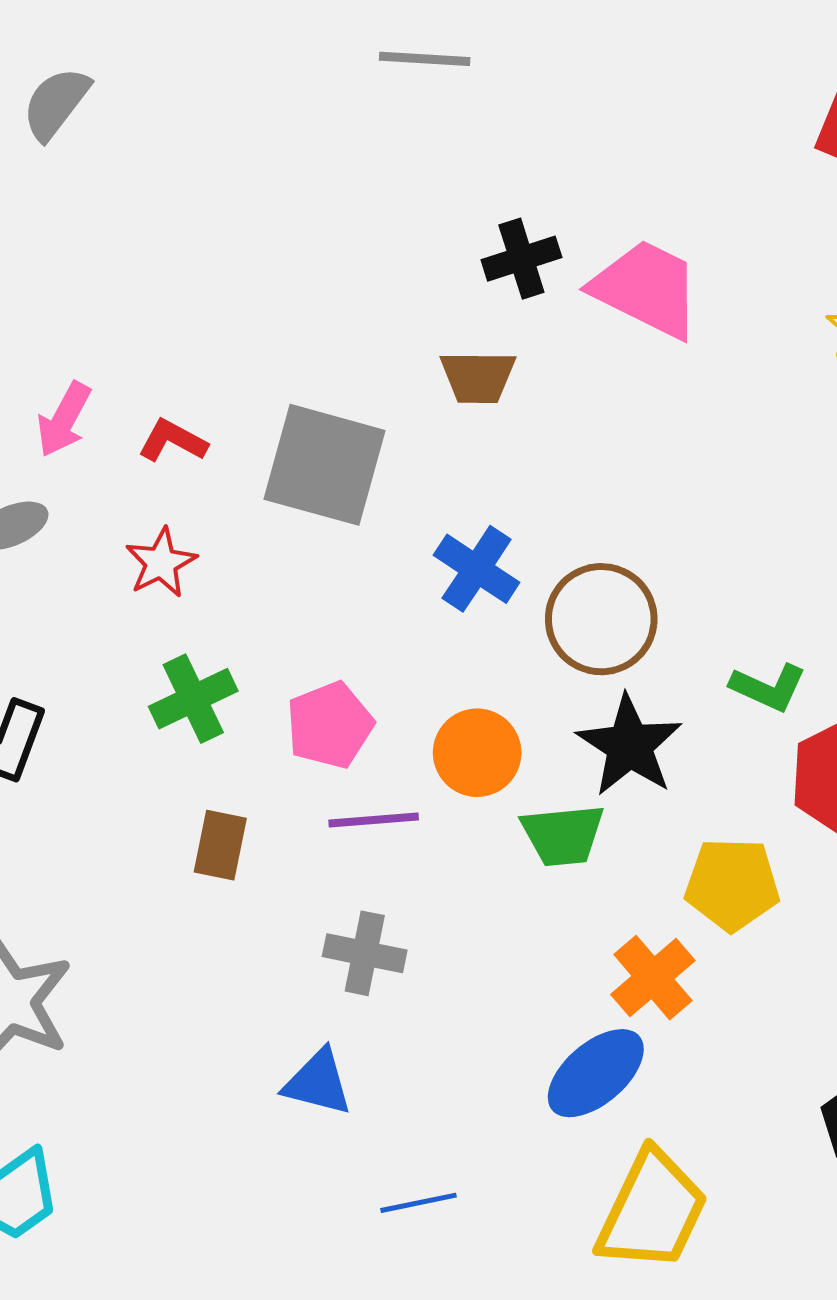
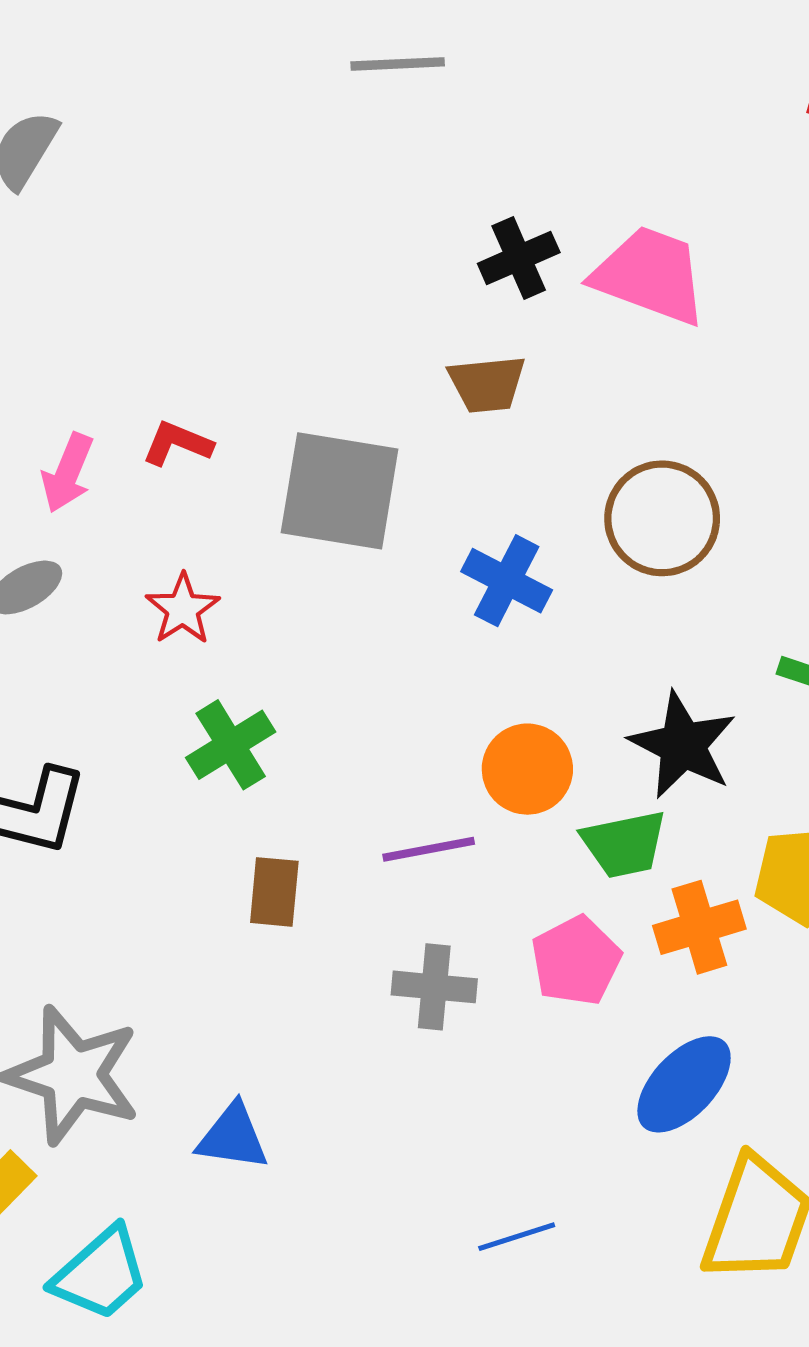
red L-shape: (173, 441) -> (177, 443), moved
brown circle: (601, 619) -> (662, 518), moved
pink pentagon: (330, 725) -> (576, 961), moved
orange cross: (653, 978) -> (699, 927), moved, turned 30
blue triangle: (318, 1082) -> (233, 1137), moved

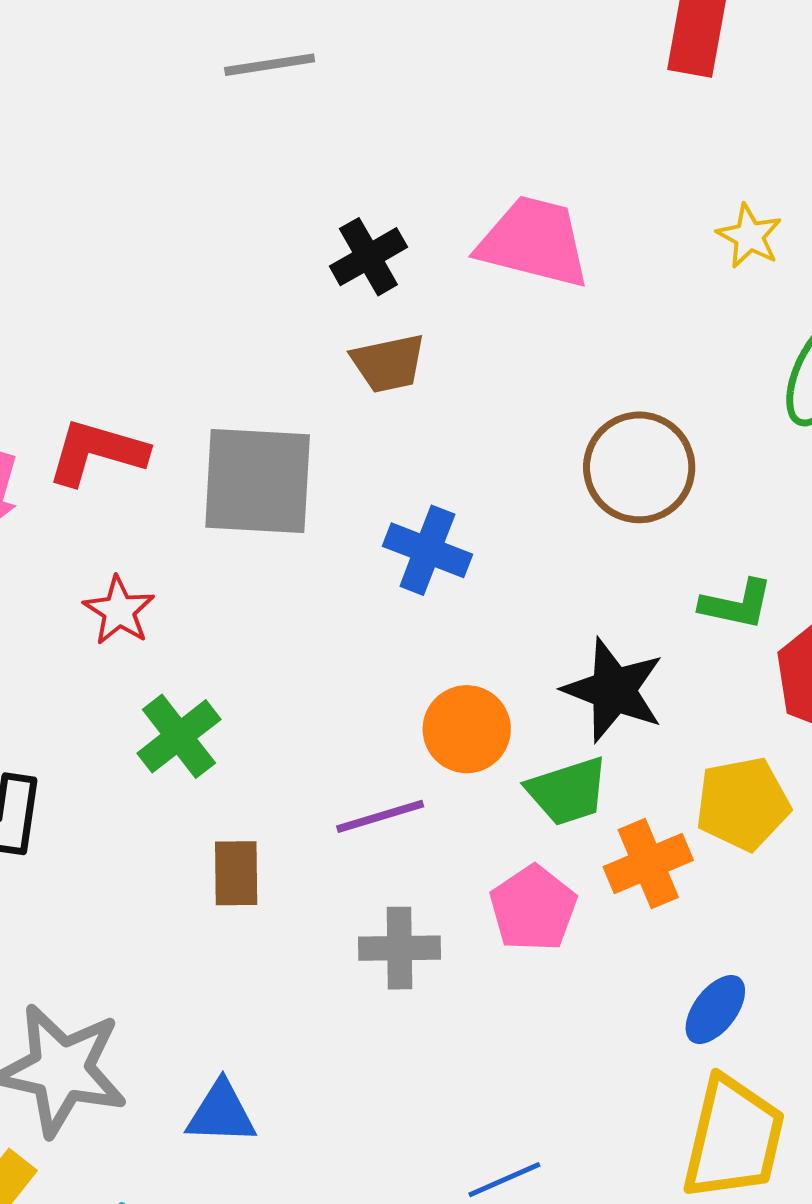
black cross: (519, 258) -> (368, 257), moved
red L-shape: (177, 443) -> (97, 452), size x1.5
brown circle: (662, 518) -> (639, 467), moved
blue ellipse: (684, 1084) -> (715, 1009), moved, size x0.7

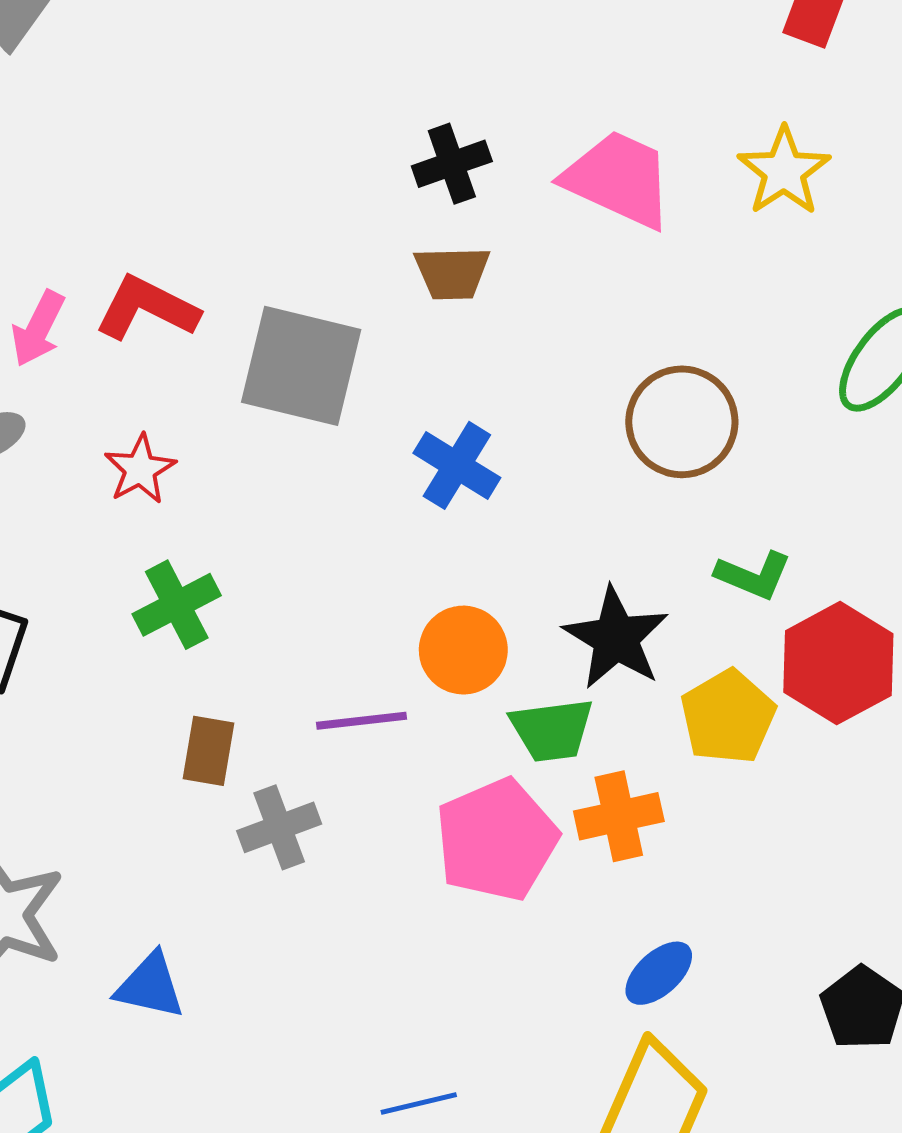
yellow star: (749, 236) -> (784, 171), moved, size x1.4
yellow pentagon: (743, 804) -> (728, 717), moved, turned -30
pink pentagon: (533, 908) -> (497, 840), size x1.4
gray cross: (400, 948) -> (279, 827), moved, turned -30

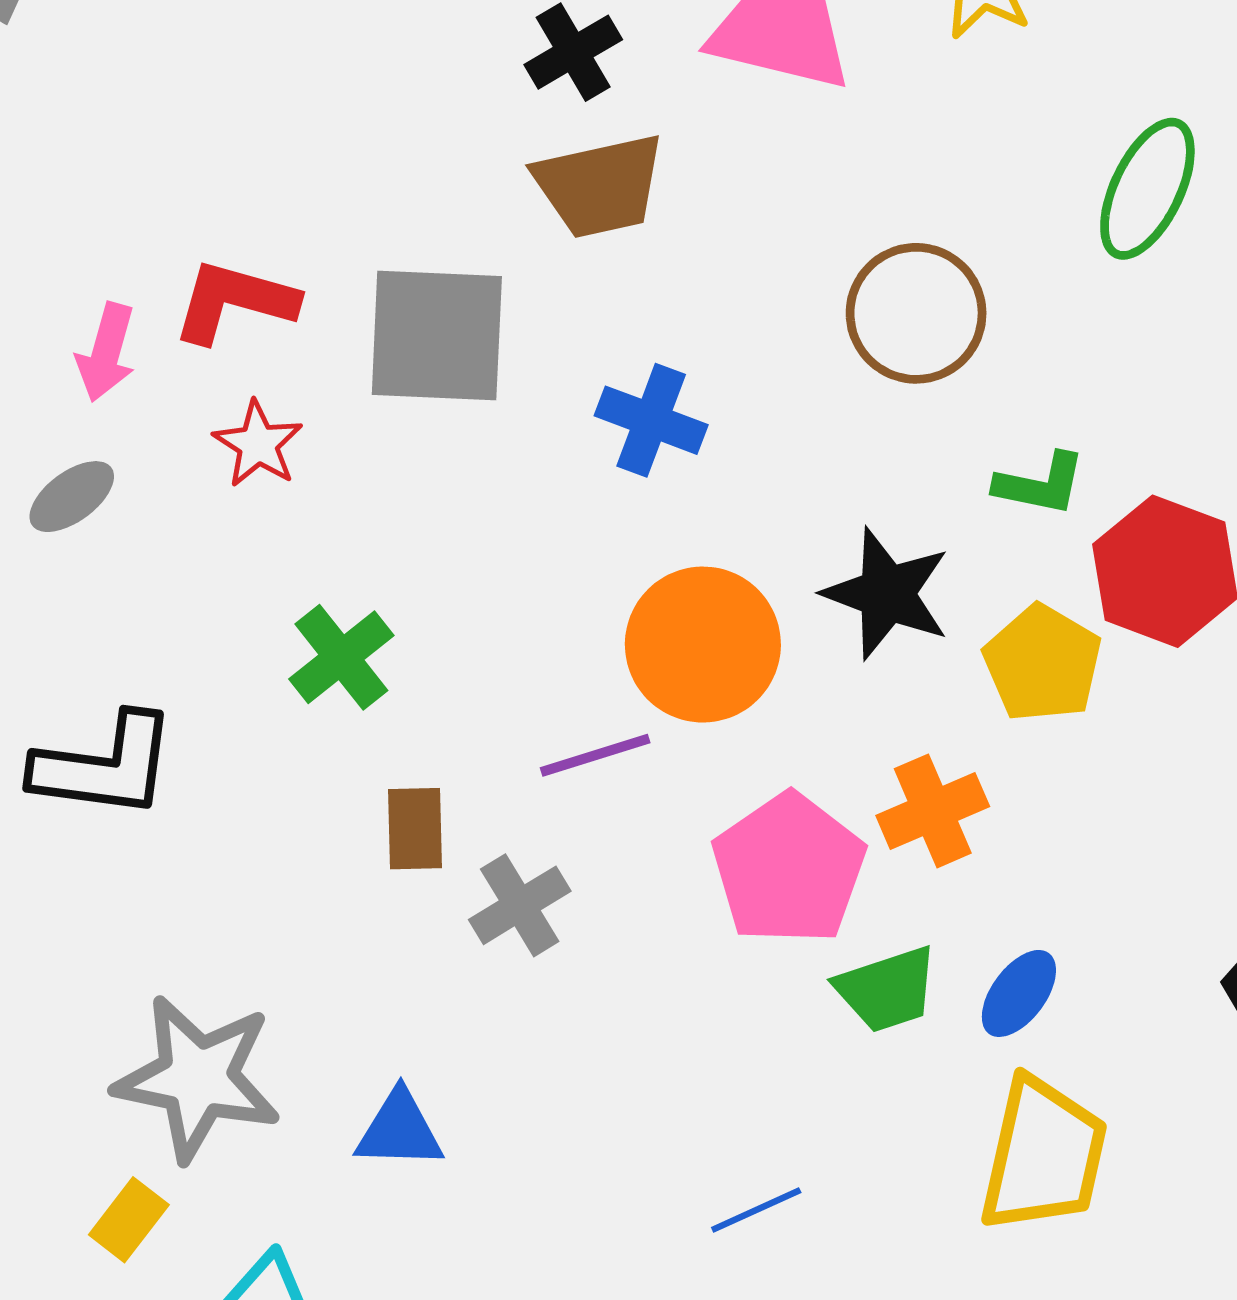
brown trapezoid: (452, 273) -> (600, 186), size x1.4
red star: (140, 469) -> (258, 444), moved
orange circle: (463, 650) -> (703, 645), size x1.4
green trapezoid: (552, 730) -> (887, 989), moved

